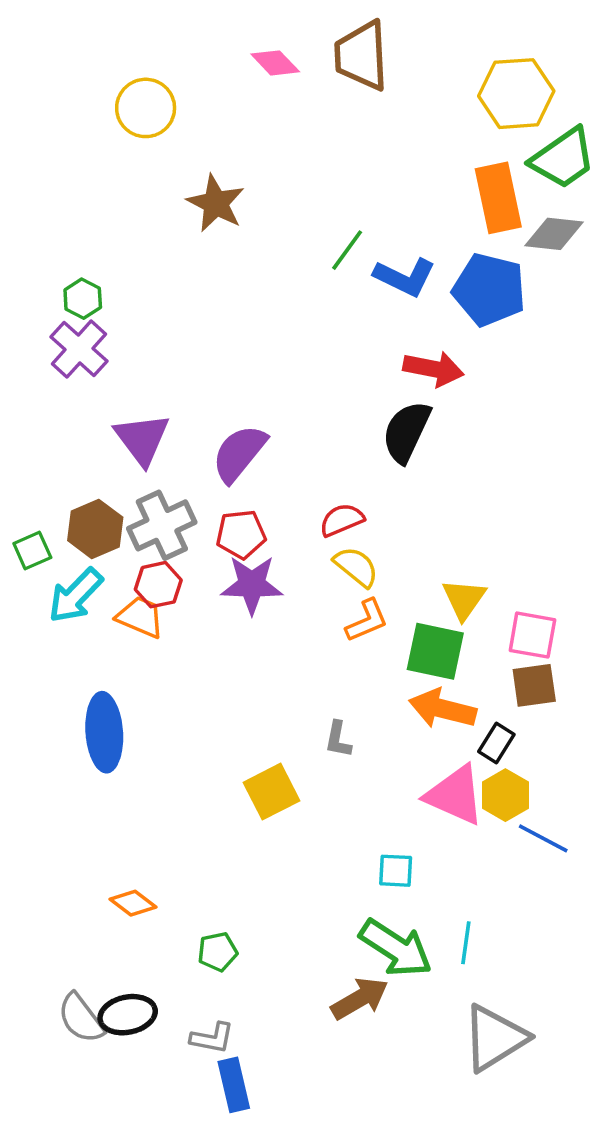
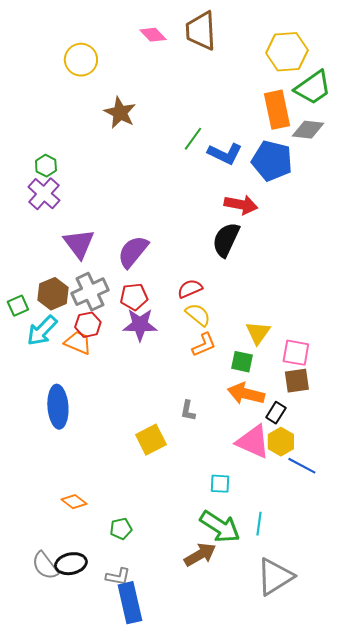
green square: (435, 651) -> (242, 362), size x0.7
blue rectangle: (234, 1085) -> (130, 603), size x1.4

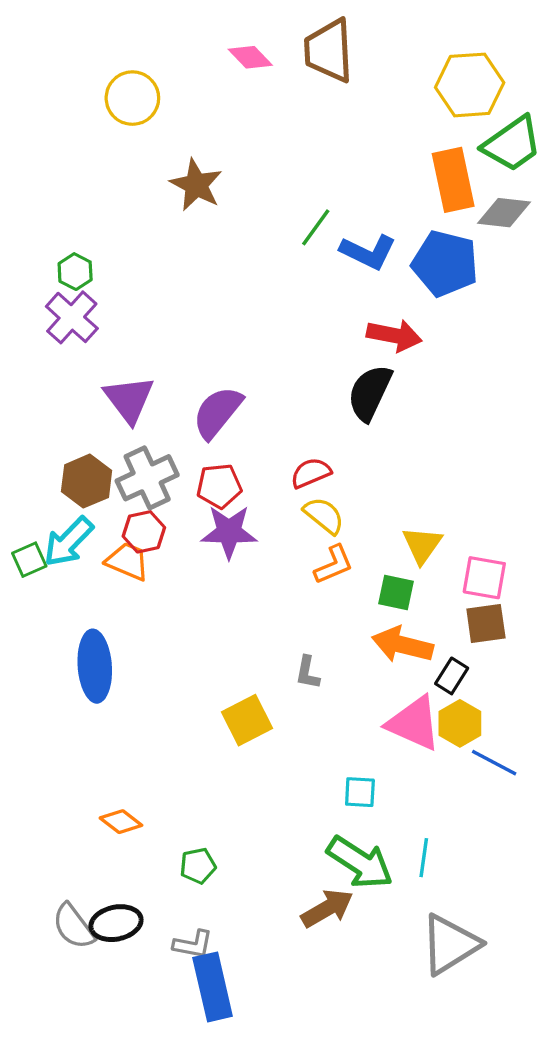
green square: (18, 306) -> (29, 560), moved

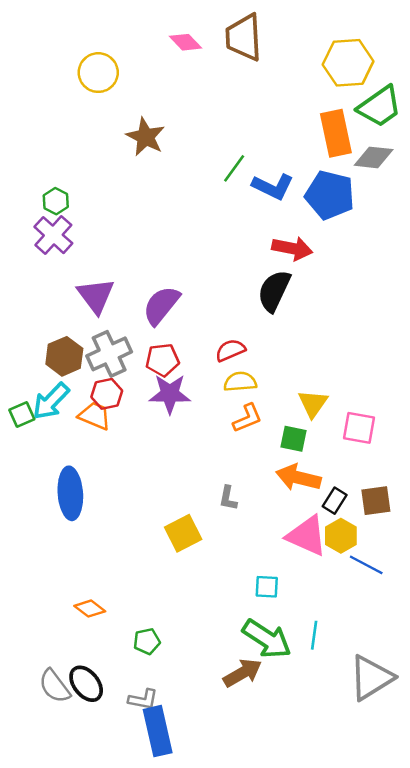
yellow semicircle: (324, 515) -> (240, 382), turned -44
brown square: (486, 624) -> (376, 501), moved
black ellipse: (116, 923) -> (86, 684), turned 63
gray triangle: (450, 944) -> (371, 678), moved

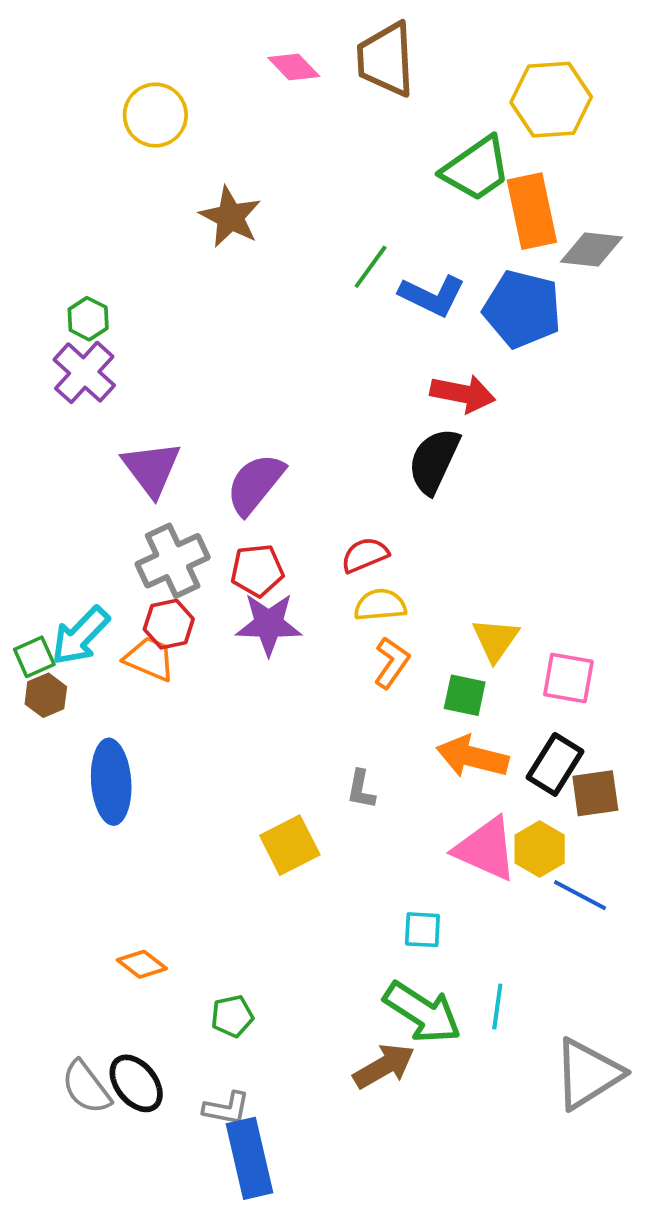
green trapezoid: (380, 106) -> (476, 169), moved
brown hexagon: (64, 356) -> (46, 695), moved, size x0.7
orange L-shape: (247, 418) -> (392, 663), turned -32
black rectangle: (335, 501) -> (555, 764), moved, size x1.4

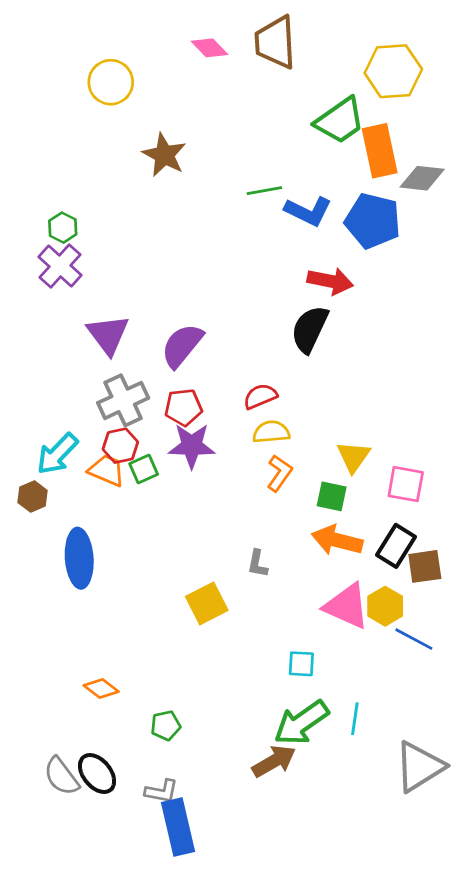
green line: (371, 267) -> (264, 191), turned 44
green square: (34, 657) -> (144, 469), moved
green arrow: (422, 1012) -> (301, 723), turned 112

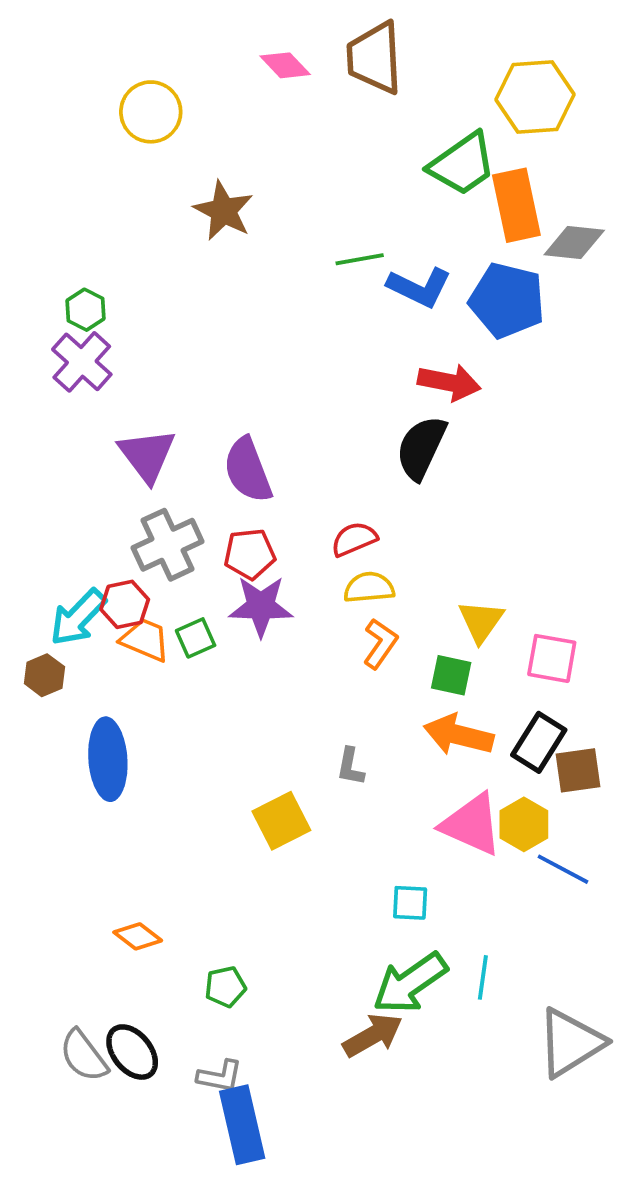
purple semicircle: (182, 346) -> (248, 470), turned -60
red hexagon: (120, 446) -> (125, 604), moved

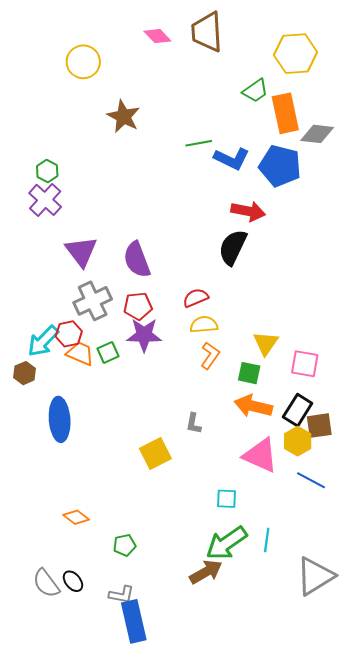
green trapezoid: (462, 164) -> (255, 91), size x0.7
yellow hexagon: (524, 824) -> (298, 441), moved
black ellipse: (132, 1052) -> (73, 581), size x0.7

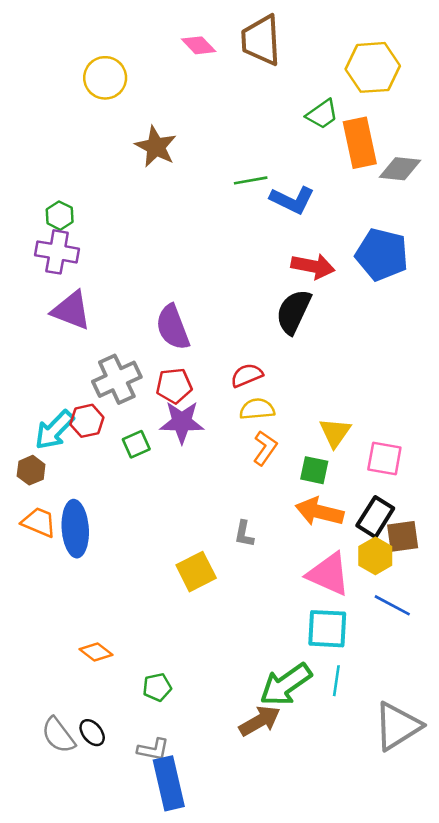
blue pentagon: (280, 166) -> (382, 255), moved
purple cross: (45, 200) -> (57, 252), turned -32
purple triangle: (81, 251) -> (71, 310), moved, turned -32
orange trapezoid: (80, 353) -> (39, 522), moved
cyan square: (227, 499) -> (327, 629), moved, size x1.6

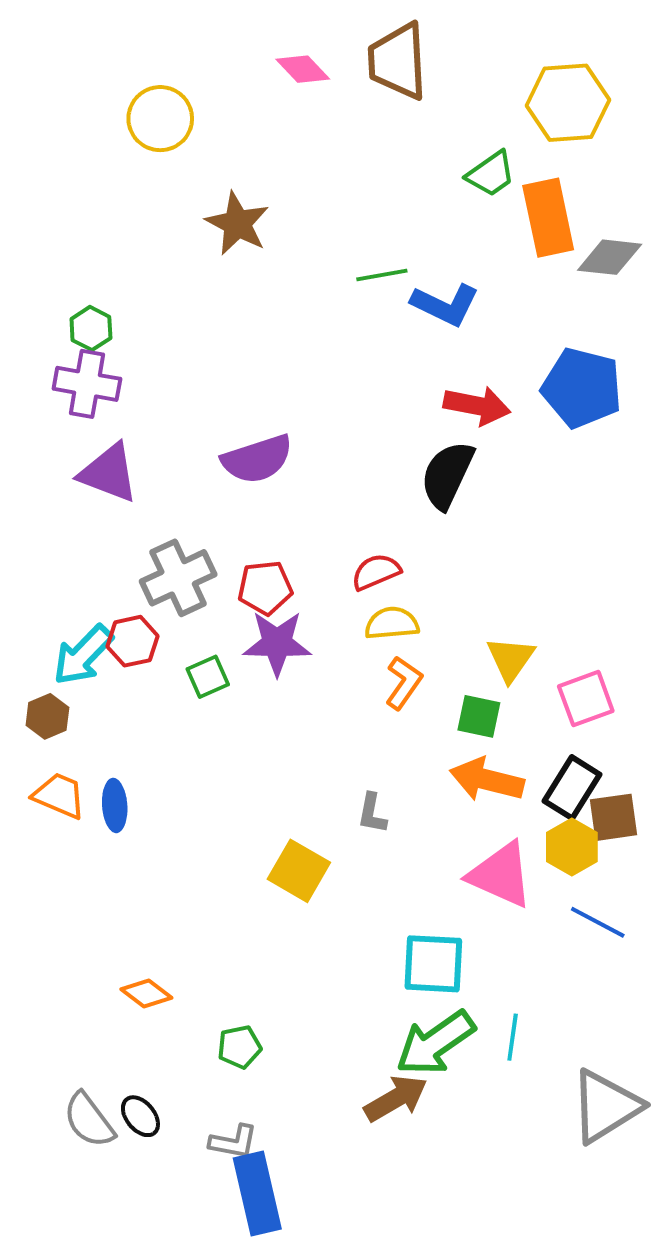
purple semicircle: (173, 327) -> (257, 459), moved, turned -87
pink square: (384, 458) -> (586, 699), turned -30
blue ellipse: (75, 529) -> (115, 805), size x0.6
yellow square: (196, 572) -> (299, 871), turned -33
cyan square: (327, 629) -> (433, 964), moved

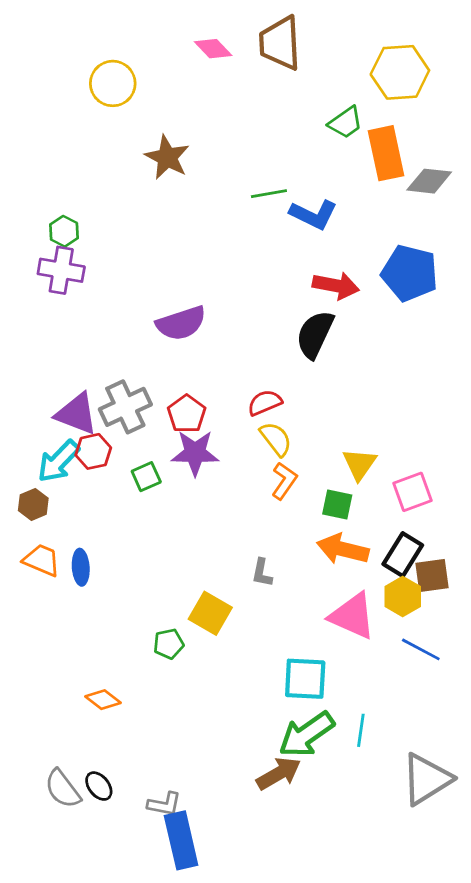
purple triangle: (109, 473) -> (77, 414), moved
red pentagon: (265, 588) -> (187, 414), turned -30
yellow semicircle: (392, 623) -> (276, 439), turned 57
green pentagon: (239, 1047) -> (169, 644), moved

